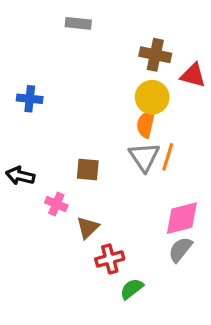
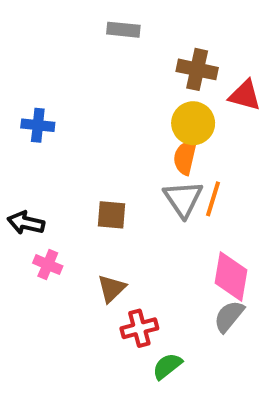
gray rectangle: (78, 23) -> (123, 30), moved
pink cross: (56, 204) -> (48, 265), moved
pink diamond: (182, 218) -> (231, 277), turned -66

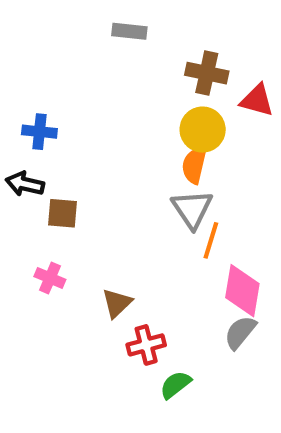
orange line: (213, 199) -> (211, 240), moved
brown square: (111, 215) -> (62, 213), moved
black arrow: (26, 223) -> (25, 184), moved

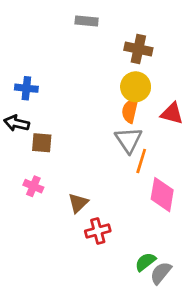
red triangle: (257, 100) -> (172, 113), moved
gray semicircle: (240, 332) -> (161, 273), moved
green semicircle: (175, 385) -> (145, 262), moved

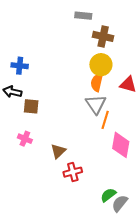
gray rectangle: (87, 21) -> (83, 16), moved

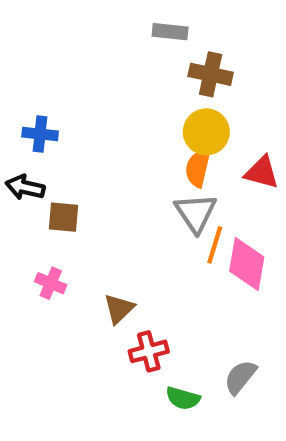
pink diamond: (121, 145) -> (247, 264), moved
green semicircle: (108, 195) -> (183, 398), moved, turned -126
gray semicircle: (120, 203) -> (240, 377), moved

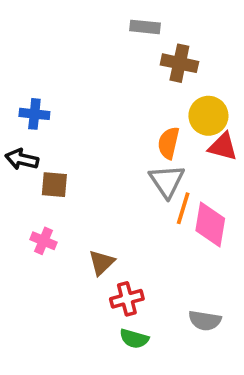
yellow circle: (206, 132) -> (208, 116), moved
gray semicircle: (240, 377) -> (205, 321), turned -120
green semicircle: (183, 398) -> (134, 339), moved

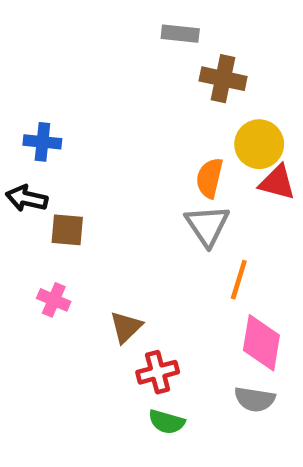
orange line: (183, 208) -> (239, 280), moved
pink diamond: (210, 225) -> (261, 343), moved

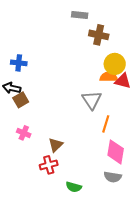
orange semicircle: (209, 178) -> (109, 77), moved, turned 78
brown square: (67, 230) -> (21, 100), moved, turned -35
red cross: (158, 372) -> (49, 165), moved

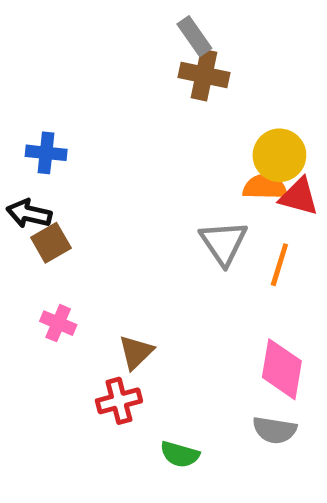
gray rectangle: (80, 15) -> (194, 36), turned 49
brown cross: (99, 35) -> (204, 75), moved
orange line: (106, 124) -> (279, 265), moved

